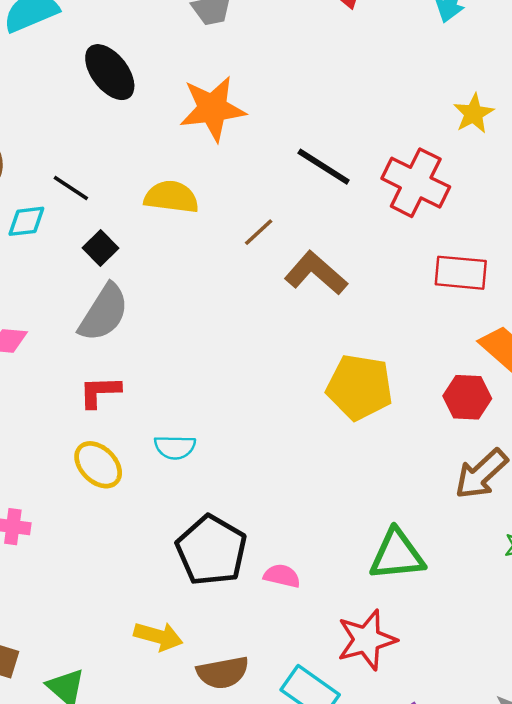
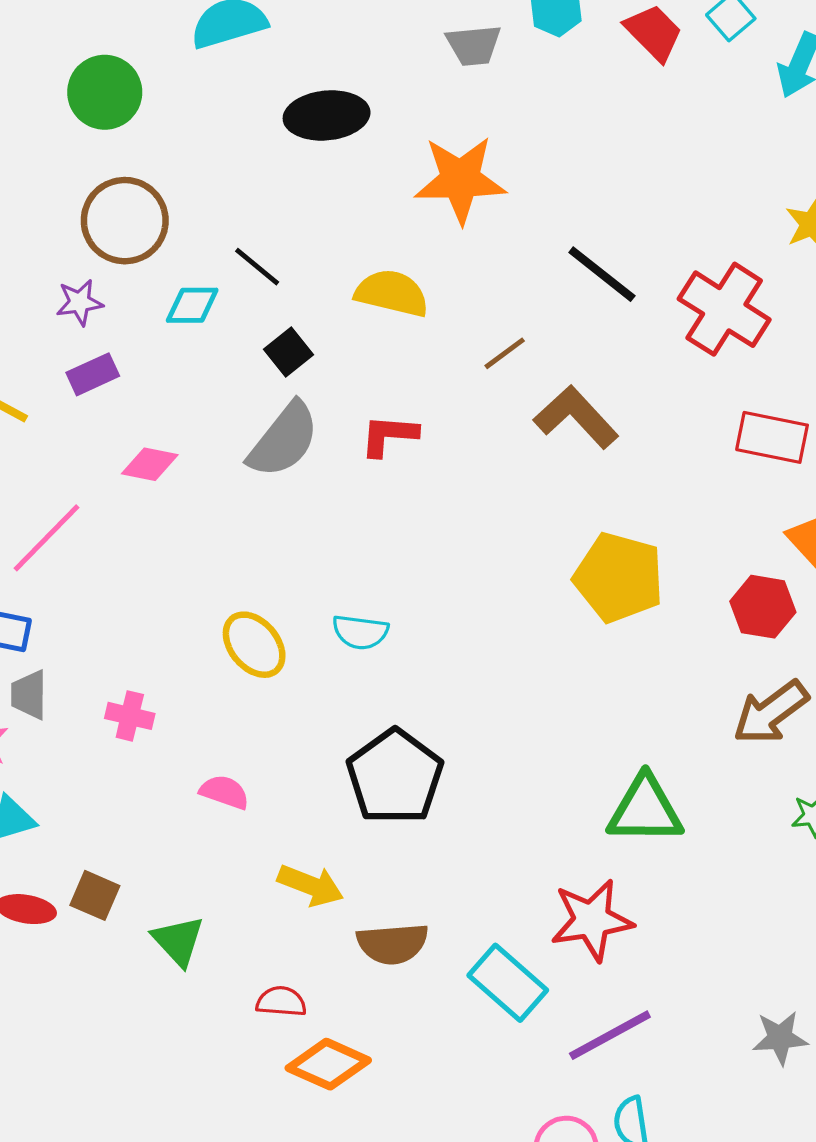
black ellipse: (110, 72) -> (327, 115), turned -64
red L-shape: (100, 392) -> (389, 435), moved
pink semicircle: (282, 576) -> (224, 792), moved

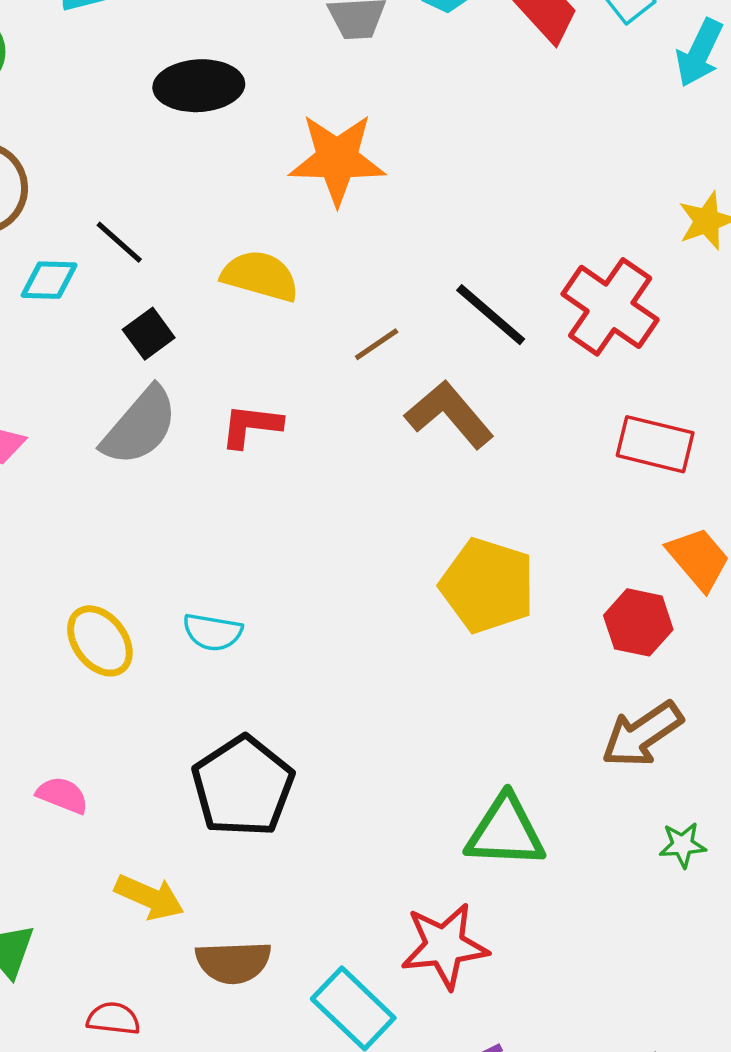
black line: (602, 274) -> (491, 315), moved

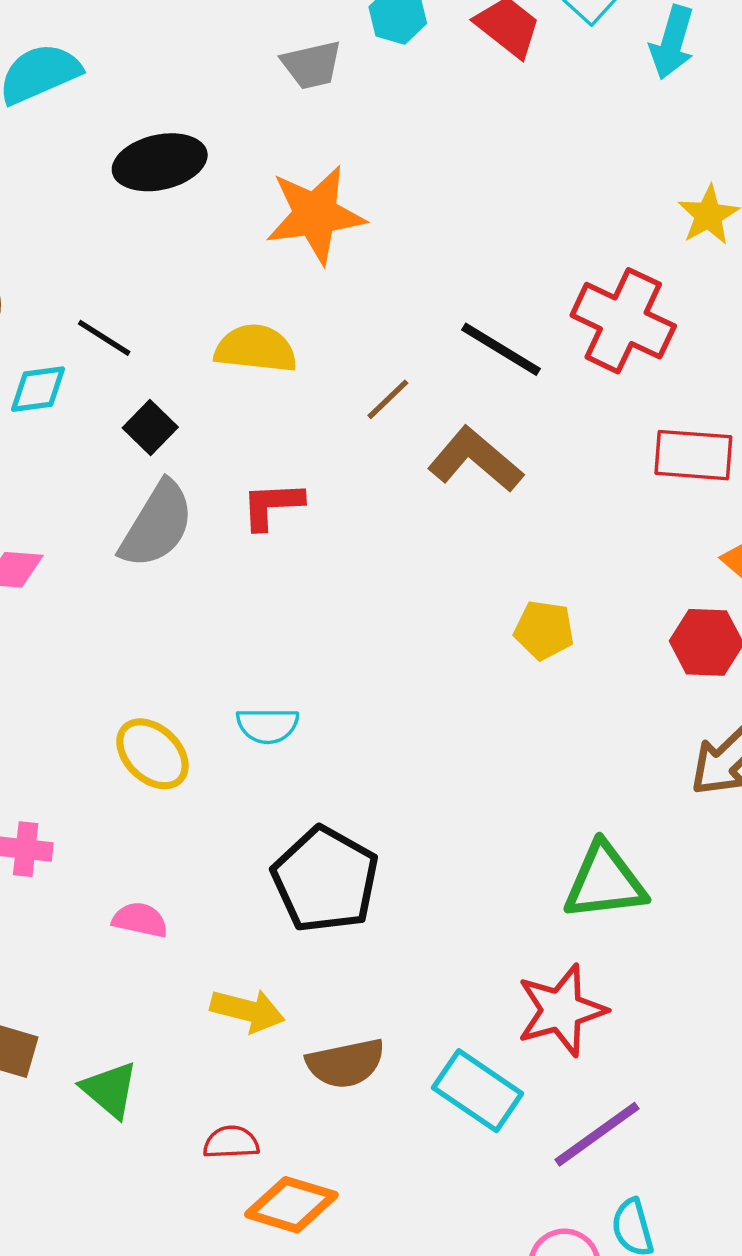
yellow pentagon: (487, 585) -> (544, 630), size x0.6

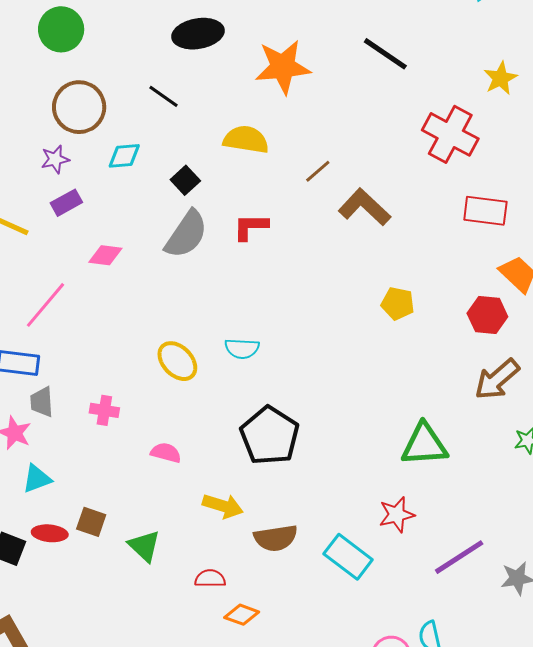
black line: (104, 338) -> (164, 96), moved
black line: (501, 349) -> (385, 54), moved
red star: (561, 1010) -> (397, 515), size x0.7
purple line: (597, 1134) -> (459, 557), moved
orange diamond: (291, 1205) -> (242, 615), size x0.7

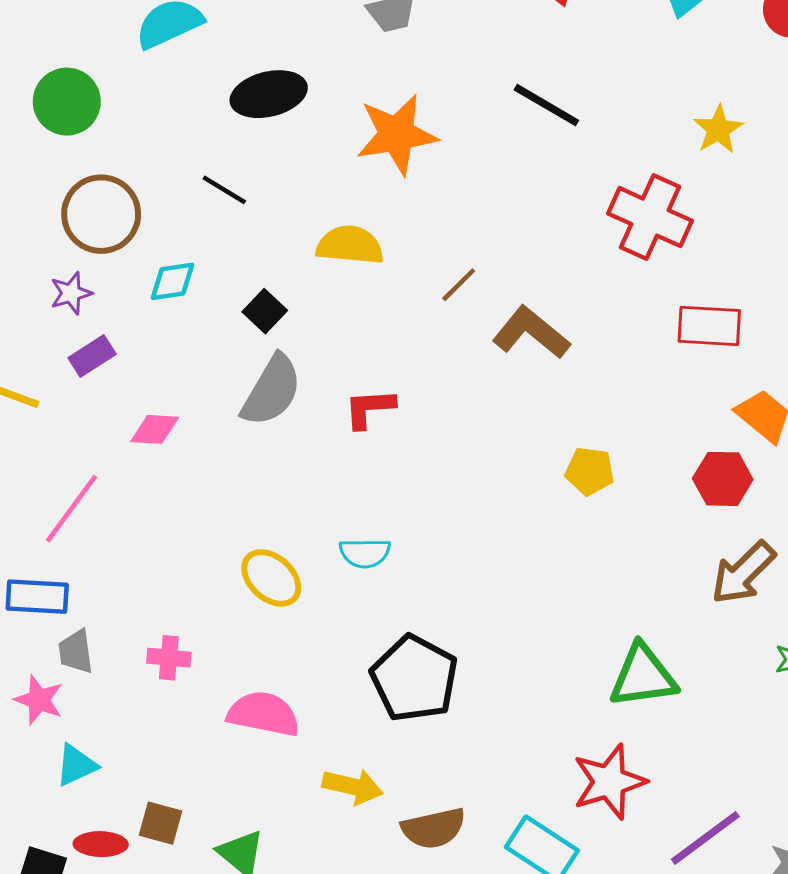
red L-shape: (251, 227) -> (369, 408), moved
pink semicircle: (166, 453) -> (263, 714), size x1.6
red star: (397, 515) -> (609, 782), size x1.4

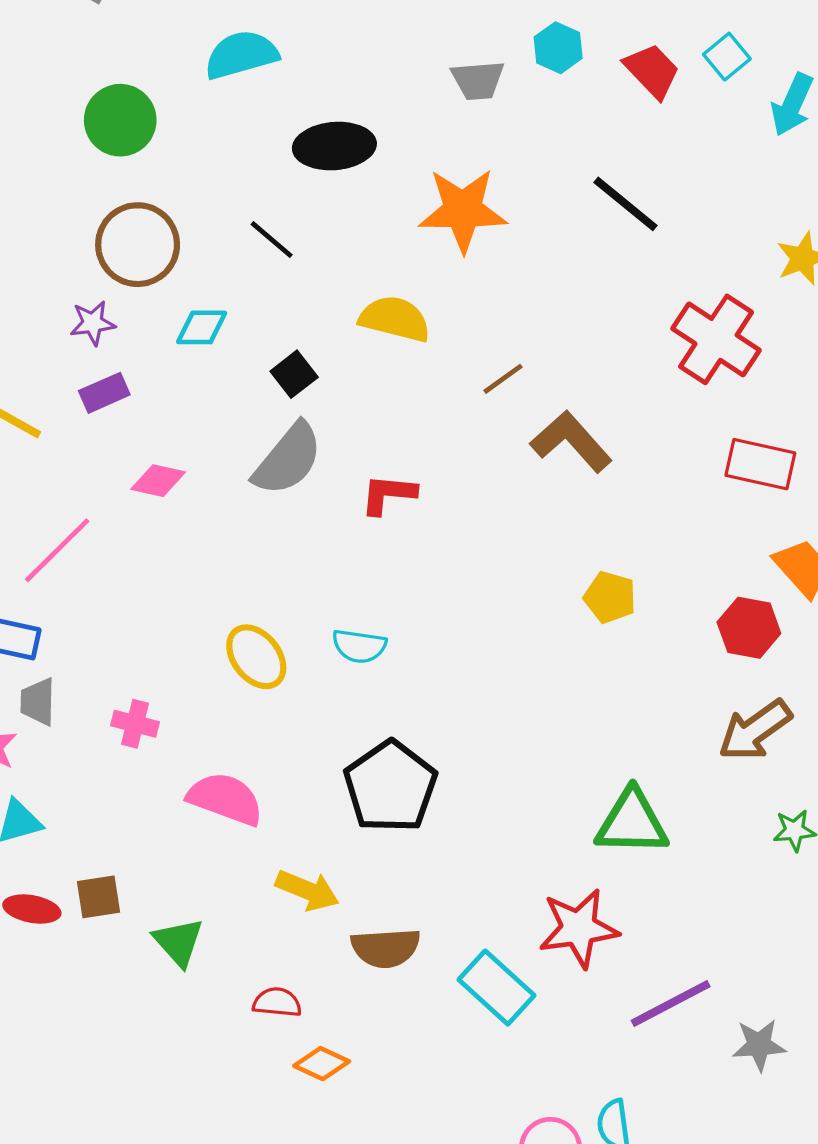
brown square: (160, 823) -> (98, 897), turned -33

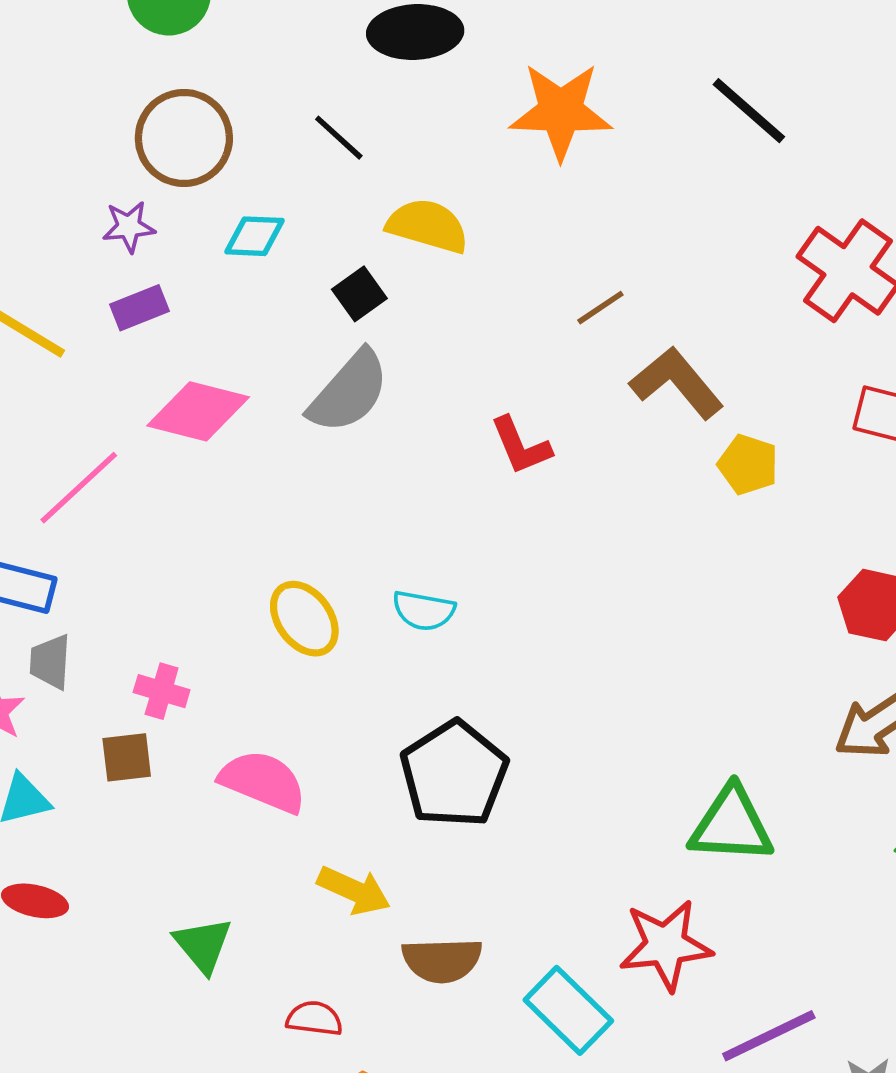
yellow semicircle: (395, 319) -> (428, 226), moved
pink diamond: (158, 481) -> (198, 411), size x1.6
red L-shape: (388, 494) -> (521, 446), moved, turned -120
yellow pentagon: (610, 597) -> (748, 465), moved
brown square: (98, 897) -> (127, 757), moved

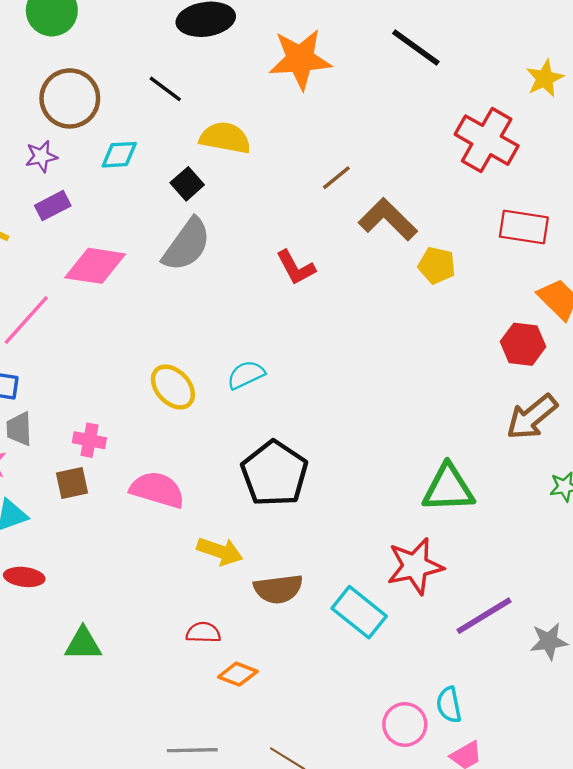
cyan semicircle: (424, 611) -> (246, 375), turned 150
green triangle: (203, 945) -> (83, 644), moved, turned -45

